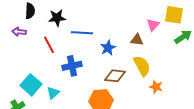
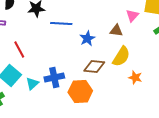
red line: (49, 45) -> (19, 49), moved
blue cross: (72, 66) -> (54, 77), moved
yellow semicircle: (142, 66) -> (121, 56), turned 60

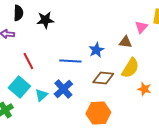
blue line: (61, 23) -> (70, 61), moved
blue cross: (54, 77) -> (63, 89), turned -30
orange hexagon: (80, 91) -> (98, 113), moved

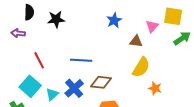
blue star: (96, 50) -> (114, 20), moved
brown diamond: (103, 78) -> (101, 82), moved

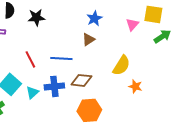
brown triangle: (136, 41) -> (88, 39), moved, turned -40
red line: (39, 60) -> (30, 59), moved
blue cross: (74, 88) -> (54, 86), turned 36

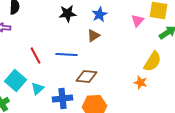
black star: (36, 17) -> (68, 14), moved
yellow semicircle: (121, 65) -> (153, 62), moved
blue cross: (54, 86) -> (63, 98), moved

